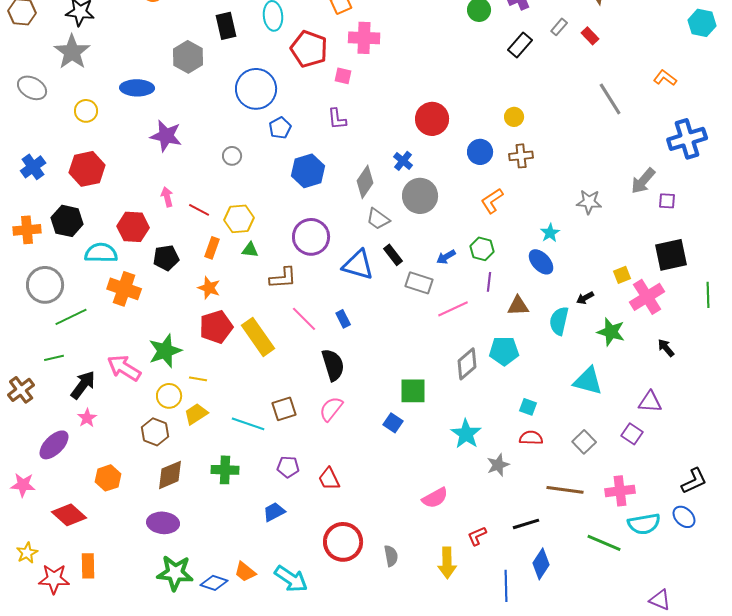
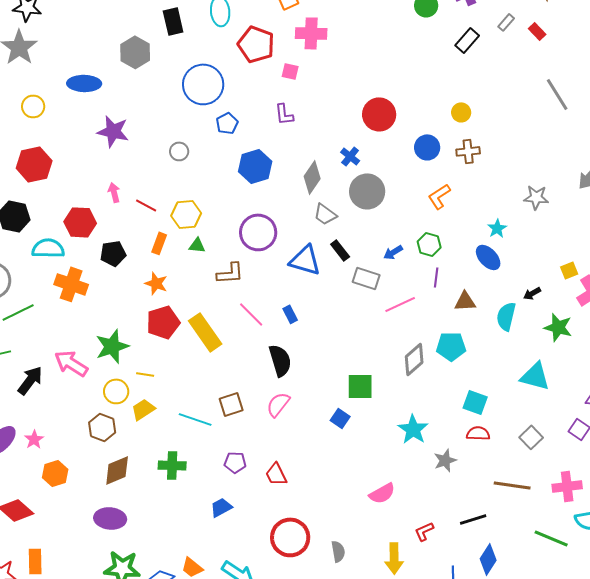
cyan square: (528, 407) -> (475, 402), size x1.4
pink star: (87, 418) -> (34, 439), moved

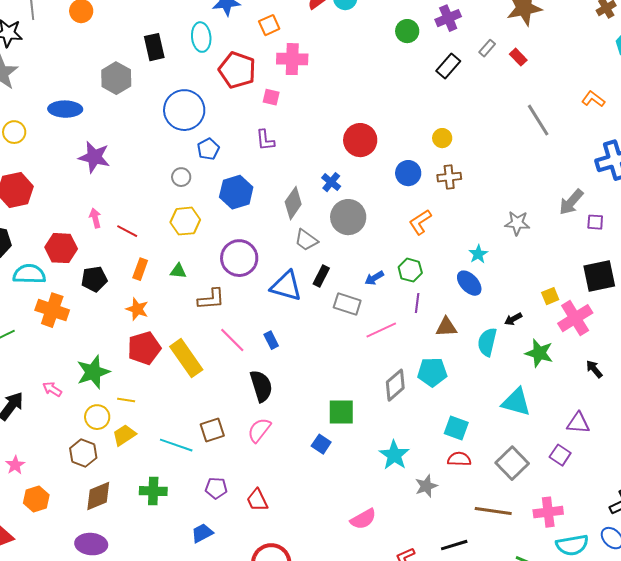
gray circle: (179, 151) -> (181, 177), moved
yellow hexagon: (186, 214) -> (185, 221), moved
black rectangle: (340, 250) -> (321, 276), turned 65
pink arrow: (71, 363) -> (52, 389), size x0.6
gray square: (531, 437) -> (512, 463), size x1.4

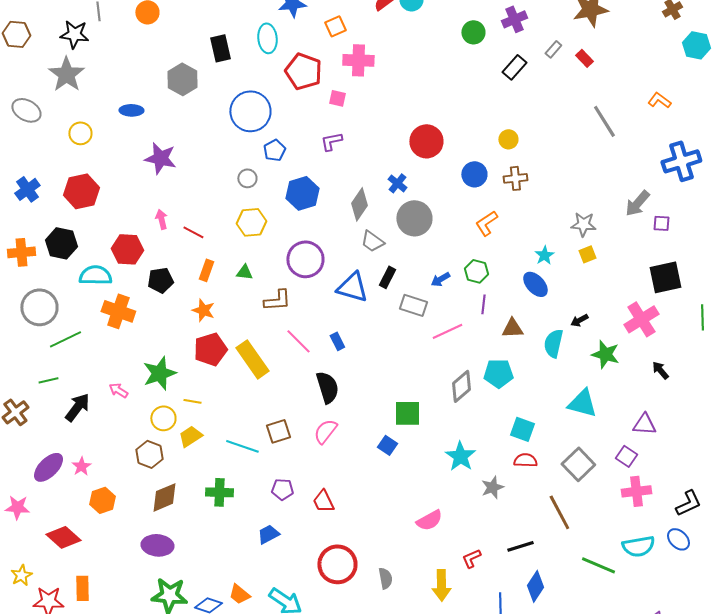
blue ellipse: (65, 109) -> (131, 110), size x0.7
purple L-shape: (265, 140) -> (331, 141), turned 85
yellow square: (550, 296) -> (587, 254), moved
brown line: (493, 511) -> (559, 512), turned 54
pink cross: (548, 512) -> (636, 491), moved

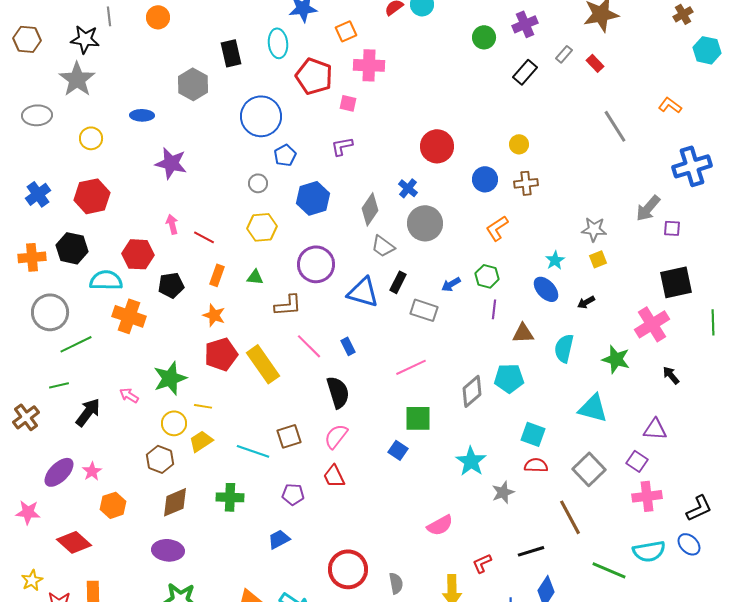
gray ellipse: (26, 110) -> (37, 115), turned -32
black arrow: (579, 320) -> (586, 302), moved
pink line: (447, 331) -> (411, 367), moved
red trapezoid: (323, 501) -> (334, 476), moved

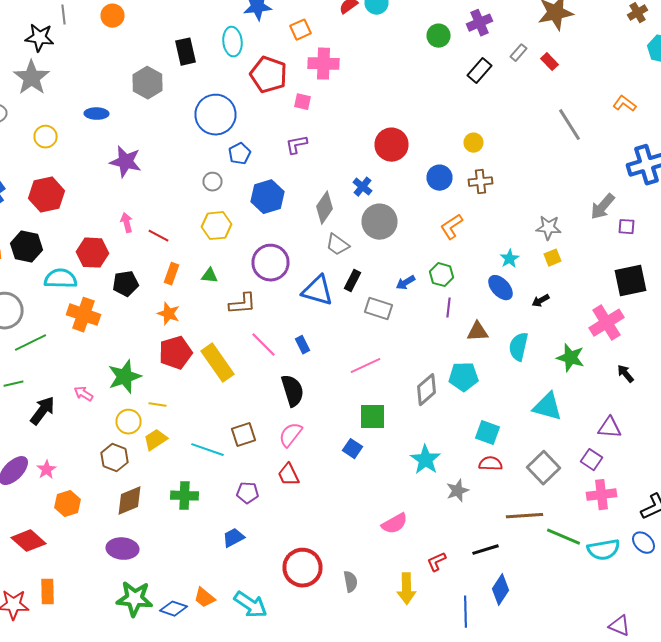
brown line: (570, 517) -> (524, 516), turned -66
green line: (609, 570) -> (564, 537), moved

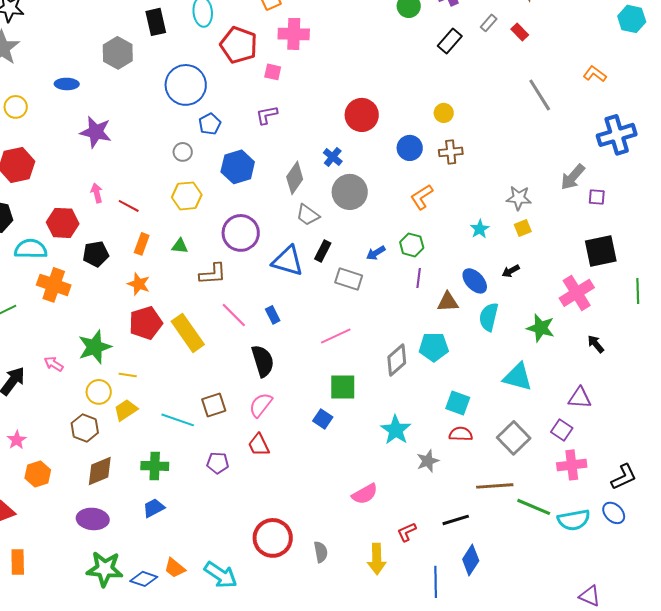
blue ellipse: (500, 288) -> (475, 281), moved
blue trapezoid: (234, 538) -> (154, 508), moved

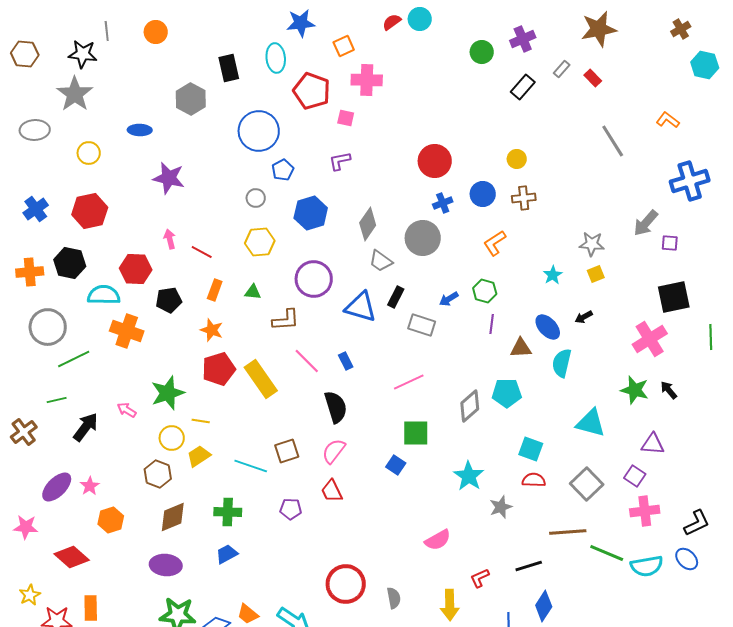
blue cross: (333, 157) -> (443, 203), moved, turned 30
green star: (541, 328) -> (635, 390), moved

